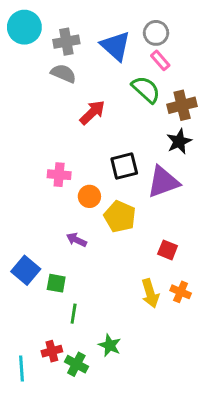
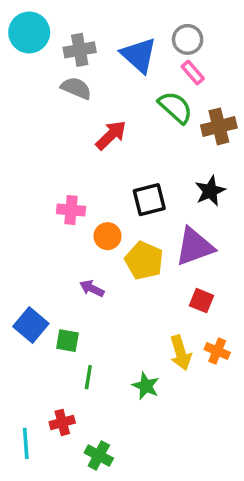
black star: (179, 141) -> (210, 191), moved
purple triangle: (163, 182) -> (195, 247), moved
green star: (110, 345) -> (146, 386), moved
green cross: (76, 364) -> (99, 456), moved

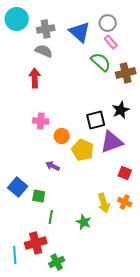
red arrow: (111, 135) -> (35, 78), moved, turned -48
black square: (149, 200) -> (96, 120), moved
red square: (202, 301) -> (125, 173), moved
red cross: (62, 422) -> (36, 243), size x1.5
green cross: (99, 456) -> (57, 262), turned 35

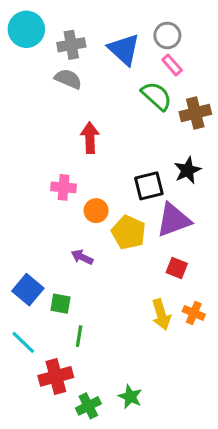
red arrow: (35, 78) -> (90, 138), moved
red square: (125, 173) -> (177, 268), moved
green star: (84, 222) -> (130, 397), moved
cyan line: (15, 255) -> (23, 342), moved, turned -42

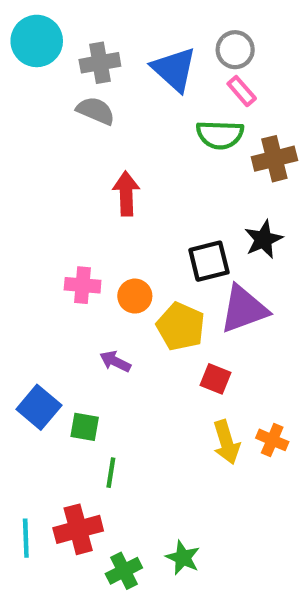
green semicircle: (157, 96) -> (220, 135), turned 140
pink cross: (64, 187) -> (83, 285), moved
red square: (177, 268) -> (216, 379), moved
cyan line: (23, 342) -> (26, 538), moved, turned 44

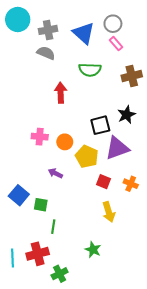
green semicircle: (220, 135) -> (90, 70), moved
orange cross: (272, 440) -> (131, 184), moved
green star: (183, 558) -> (93, 250), moved

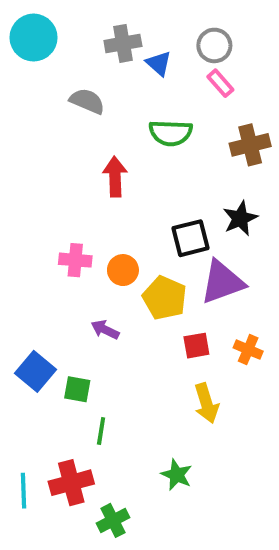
gray cross: (48, 30) -> (123, 43), moved
blue triangle: (84, 33) -> (159, 63), size x0.6
red square: (103, 182) -> (196, 346), turned -32

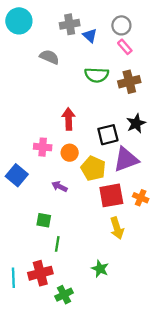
brown cross: (250, 145) -> (129, 82), moved
red arrow: (115, 177) -> (68, 119), moved
red square: (196, 346) -> (111, 195), size x1.6
blue square: (36, 371) -> (17, 175), moved

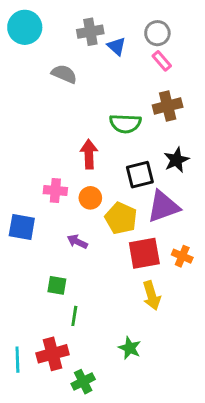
green semicircle: (97, 75) -> (125, 124), moved
blue square: (17, 175) -> (22, 227), turned -30

